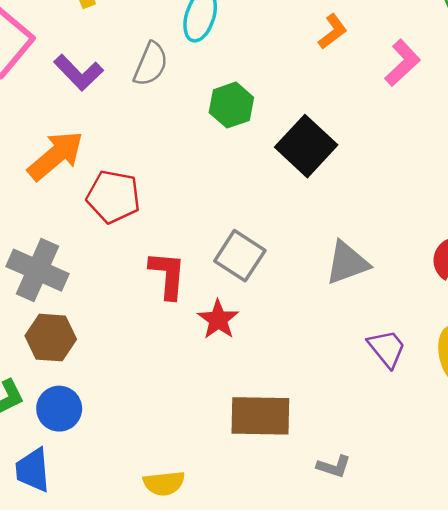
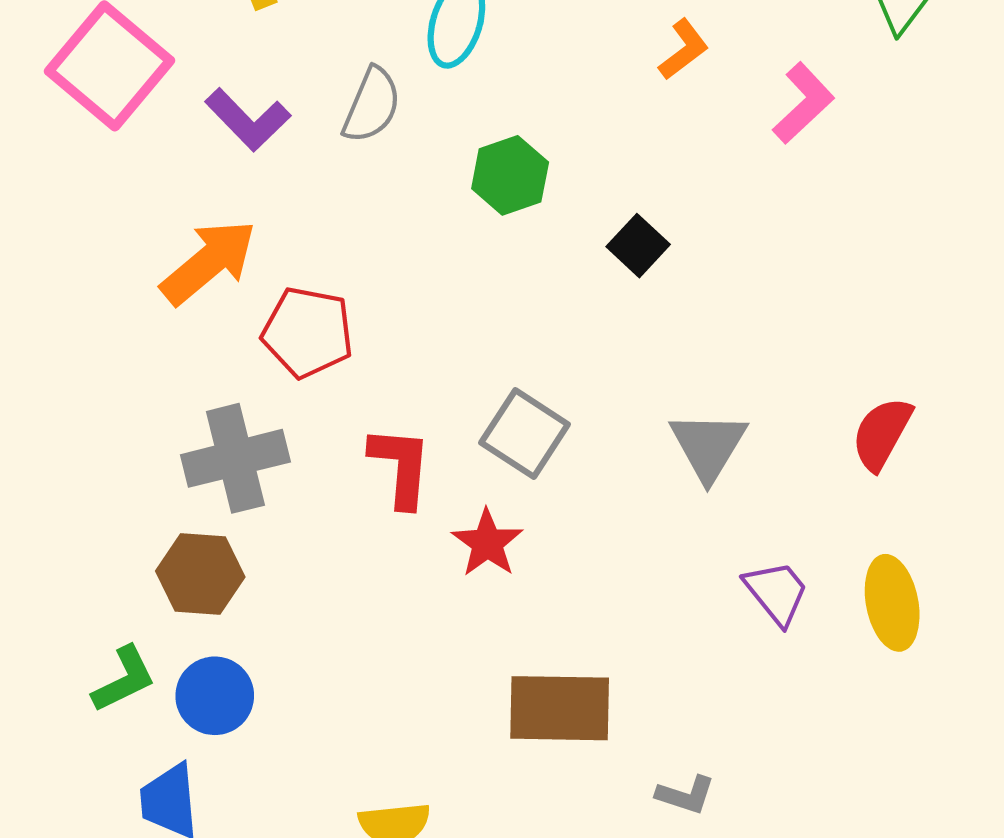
black square: (306, 146) -> (638, 246), size x0.6
gray triangle: (347, 263) -> (708, 446), turned -39
gray cross: (37, 270) -> (235, 458), moved, turned -38

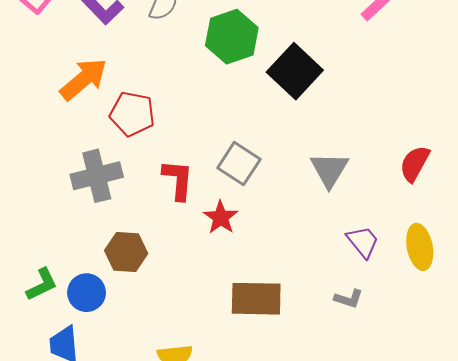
green hexagon: (510, 175) -> (232, 37), size x1.4
black square: (638, 246) -> (295, 71), size x1.8
brown hexagon: (200, 574) -> (126, 252), moved
gray L-shape: (686, 795) -> (349, 299), moved

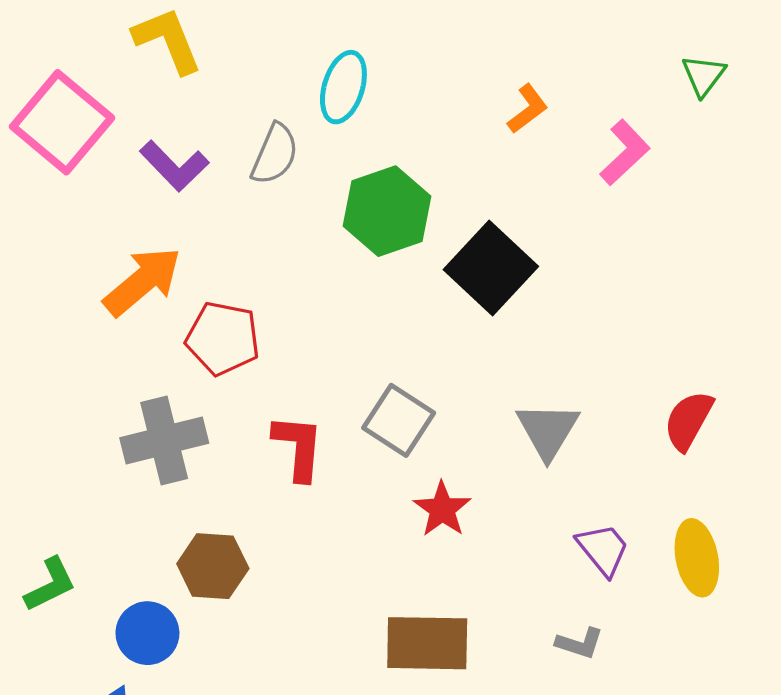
red star: (221, 217) -> (442, 509), moved
green L-shape: (42, 284) -> (50, 585), moved

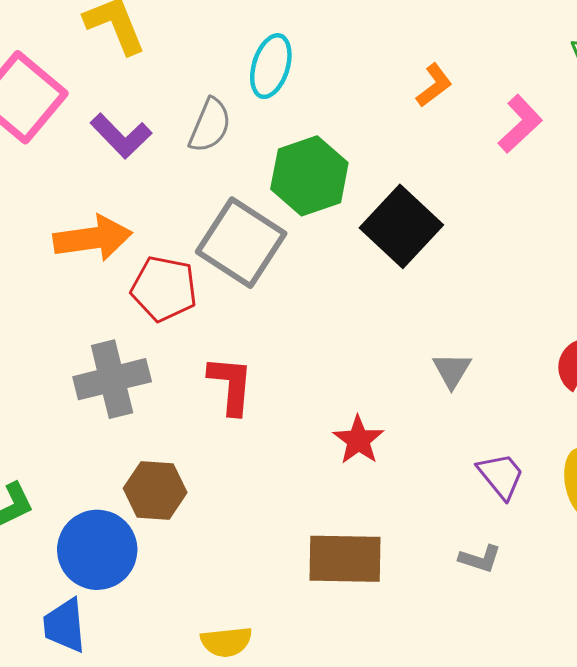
orange arrow: (142, 281) -> (93, 238), turned 32
gray square: (399, 420) -> (241, 243), moved, size x1.4
gray triangle: (548, 430) -> (452, 370), size x0.7
blue circle: (147, 633) -> (97, 550), size x1.4

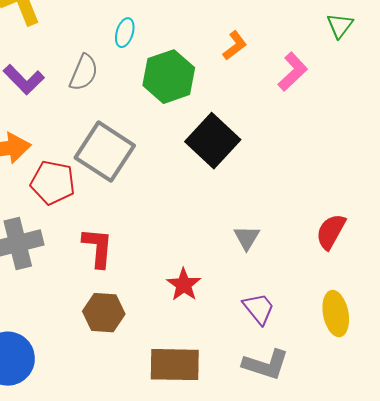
cyan ellipse: (271, 66) -> (125, 33), size x0.7
green hexagon: (309, 176) -> (169, 77), moved
purple trapezoid: (501, 476) -> (259, 309), moved
brown hexagon: (155, 490) -> (104, 313), moved
gray L-shape: (480, 559) -> (266, 365), size x1.6

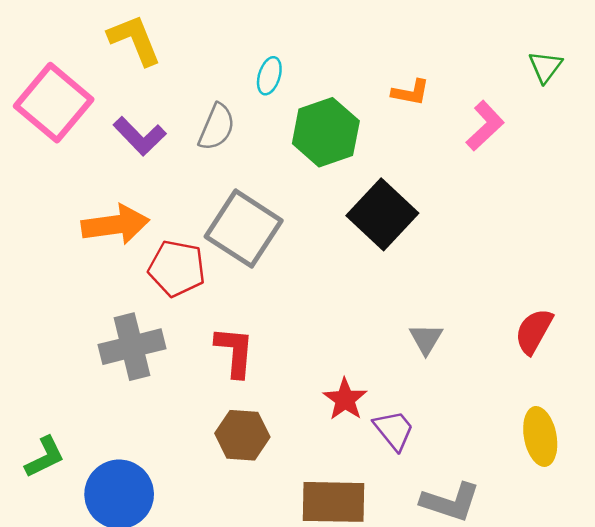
orange L-shape: (235, 46) -> (411, 92), turned 48
purple trapezoid: (259, 309) -> (394, 430), moved

